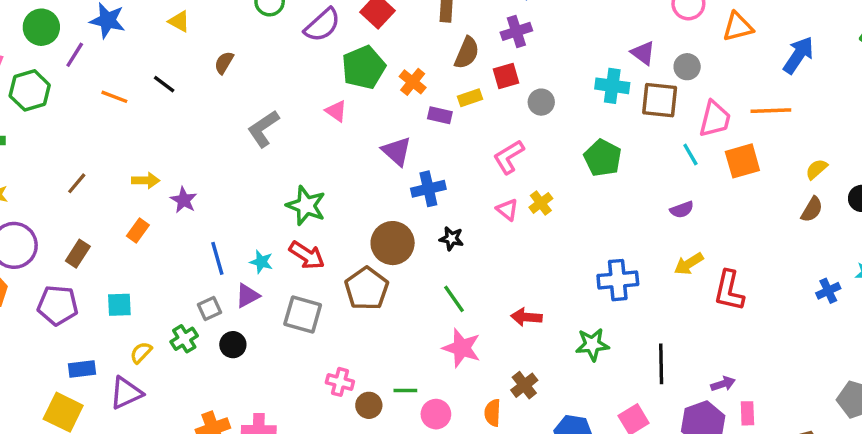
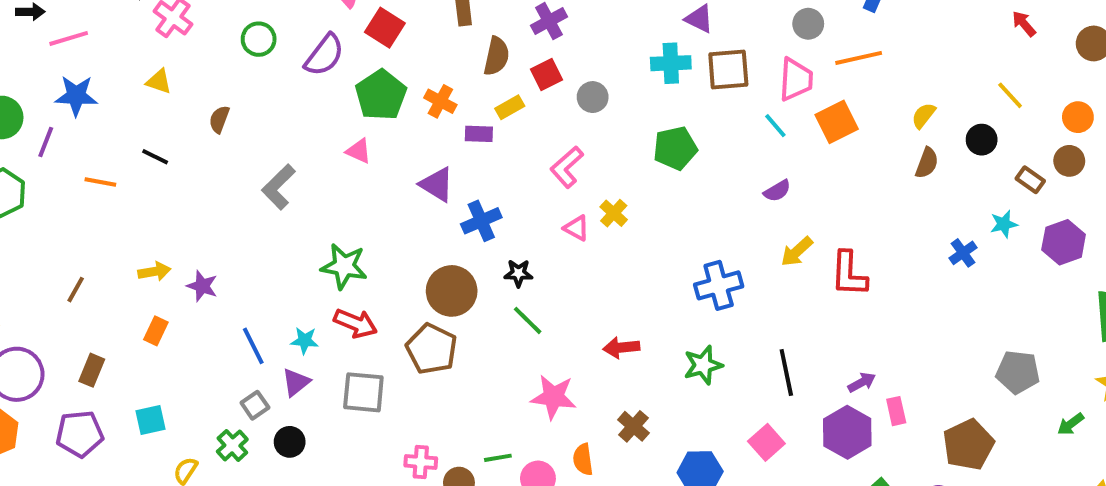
gray circle: (687, 67) -> (808, 24), moved
green pentagon: (603, 158) -> (675, 148), turned -30
green line: (454, 299) -> (528, 320), moved
orange semicircle: (493, 413) -> (583, 459), moved

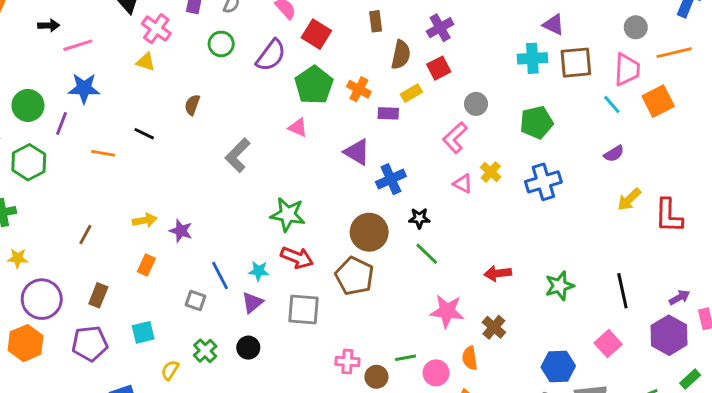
yellow triangle: (159, 81) -> (146, 62), moved
gray circle: (593, 97) -> (476, 104), moved
blue cross: (719, 285) -> (543, 182), moved
gray square: (255, 405) -> (196, 300), moved, turned -36
brown cross: (633, 426) -> (494, 327), moved

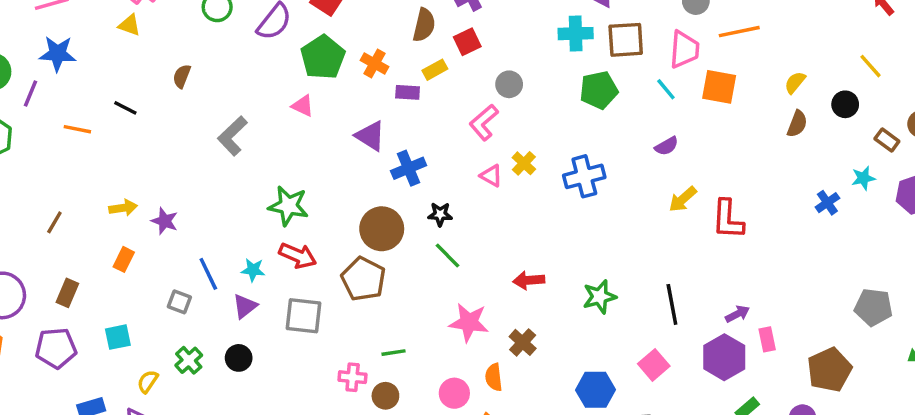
orange square: (658, 101) -> (719, 87), turned 36
green pentagon: (536, 122) -> (599, 90), moved
green line: (406, 358) -> (394, 353), moved

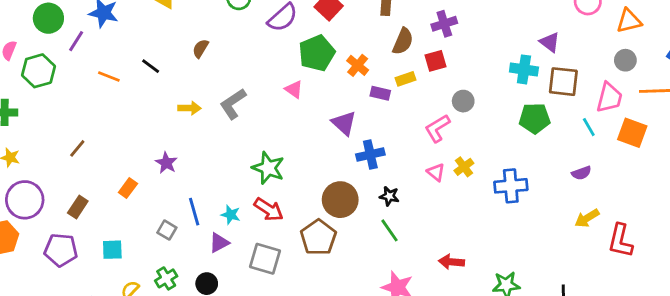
yellow arrow: (123, 208) -> (189, 108), moved

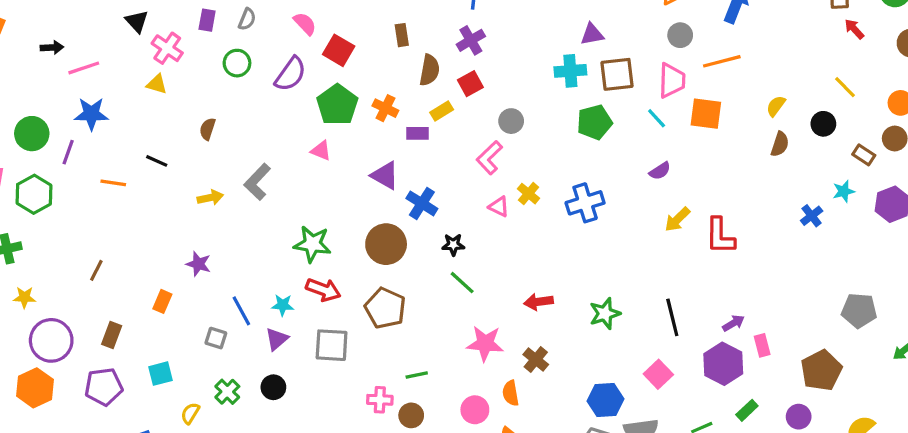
purple triangle: (550, 42) -> (592, 34), turned -35
blue cross: (370, 155) -> (422, 203), turned -32
brown circle: (340, 200) -> (386, 244), moved

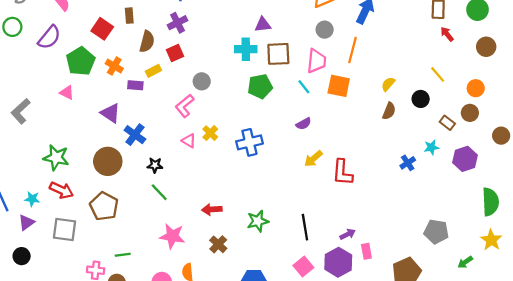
red square: (339, 50) -> (102, 29), moved
orange line: (722, 61) -> (352, 50), turned -65
brown cross: (536, 360) -> (218, 244), moved
pink square: (658, 374) -> (303, 266), moved

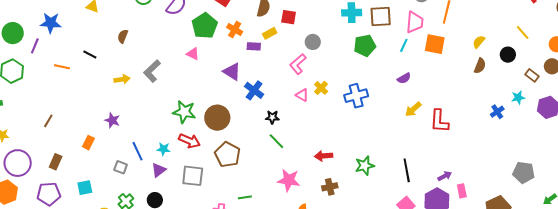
red square: (175, 53) -> (289, 17), turned 35
cyan line: (304, 87) -> (404, 45), turned 64
brown circle: (108, 161) -> (217, 118), moved
brown cross: (218, 244) -> (330, 187), turned 35

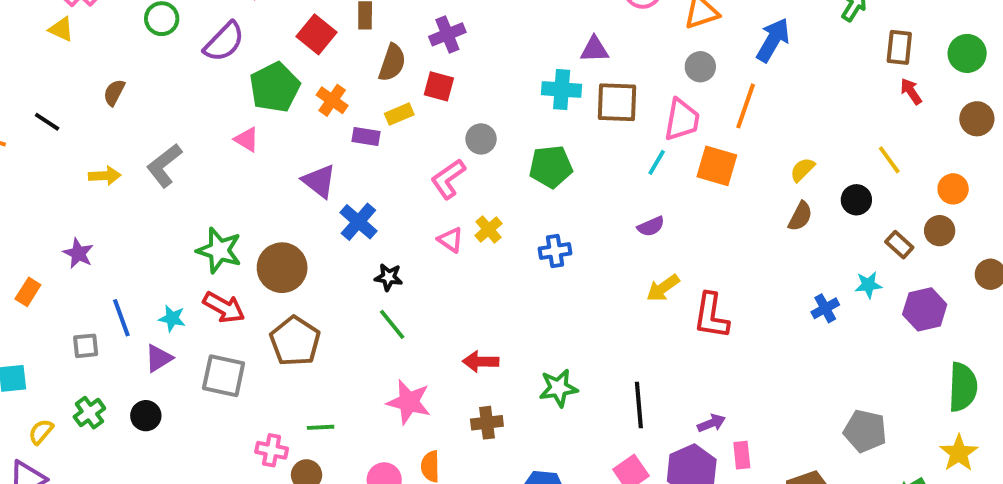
green pentagon: (365, 46) -> (551, 167), moved
blue cross: (356, 96) -> (555, 251), size x0.7
gray square: (121, 167) -> (86, 346), turned -32

